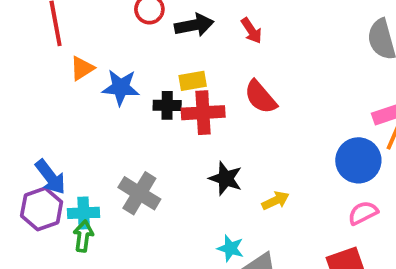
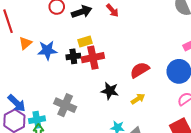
red semicircle: (260, 97) -> (140, 70), moved, turned 108

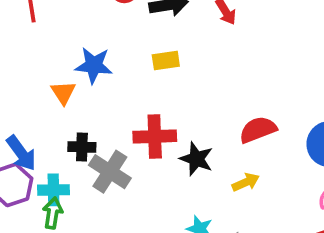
orange triangle: (25, 43) -> (63, 93), moved, turned -32
black cross: (73, 56) -> (82, 147), moved
red cross: (93, 58) -> (155, 136), moved

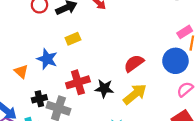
blue star: (94, 65) -> (47, 59), moved, turned 30
yellow arrow: (246, 182) -> (135, 94), size x1.6

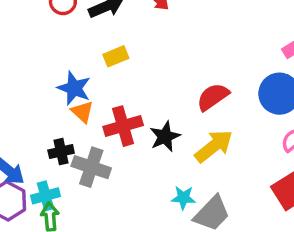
orange triangle: (21, 71) -> (82, 112), moved
black star: (104, 89) -> (165, 137), turned -30

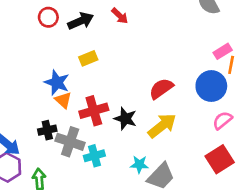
black star: (165, 137) -> (125, 119), turned -30
cyan cross: (46, 196) -> (94, 156), moved

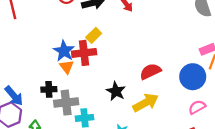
yellow rectangle: (88, 58) -> (94, 35), turned -32
red cross: (94, 111) -> (84, 53), moved
gray cross: (70, 142) -> (66, 103), turned -35

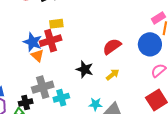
yellow rectangle: (94, 35) -> (56, 24), turned 48
black cross: (49, 89) -> (26, 103), moved
yellow arrow: (146, 103) -> (113, 75), size x0.6

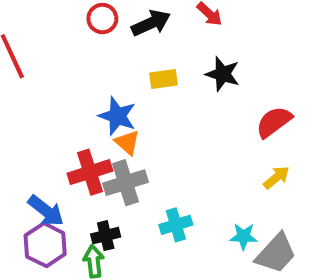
red cross: (51, 41) -> (90, 172), moved
black star: (85, 69) -> (223, 74), moved
gray cross: (43, 87) -> (125, 183), moved

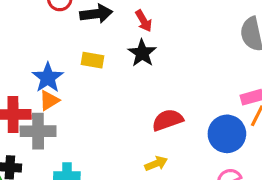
black star: (223, 74) -> (142, 53), moved
orange triangle: (127, 142) -> (49, 100), turned 30

